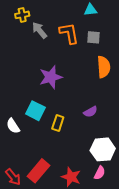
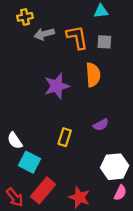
gray arrow: (40, 30) -> (44, 34), turned -66
orange semicircle: (104, 67) -> (93, 75), moved
cyan square: (35, 111) -> (29, 162), moved
pink semicircle: (100, 173) -> (120, 193), moved

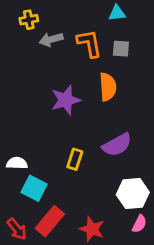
purple semicircle: (101, 125) -> (117, 145), size x1.6
white semicircle: (15, 141) -> (17, 163), turned 126

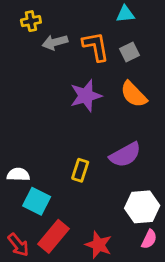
gray square: (121, 49) -> (129, 52), turned -30
orange semicircle: (108, 87) -> (134, 94), moved, turned 140
purple star: (66, 100) -> (86, 96), moved

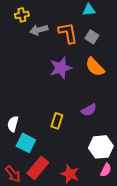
gray square: (129, 52) -> (92, 37), turned -32
purple semicircle: (125, 155) -> (89, 110), size x0.7
white semicircle: (18, 174) -> (13, 124), turned -77

